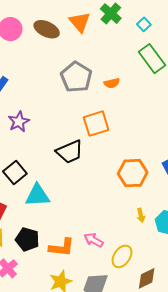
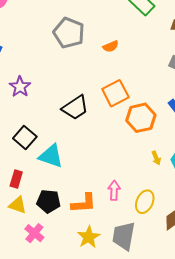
orange semicircle: (112, 83) -> (111, 46), moved
orange square: (96, 124) -> (115, 93), moved
cyan triangle: (37, 195) -> (51, 156), turned 32
pink arrow: (94, 240) -> (114, 190), turned 72

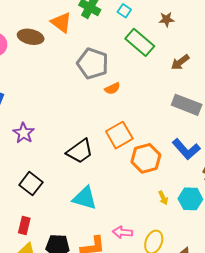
gray pentagon: (69, 33) -> (93, 63), moved
cyan triangle: (51, 156) -> (85, 198), moved
pink arrow: (114, 190) -> (123, 232), turned -84

